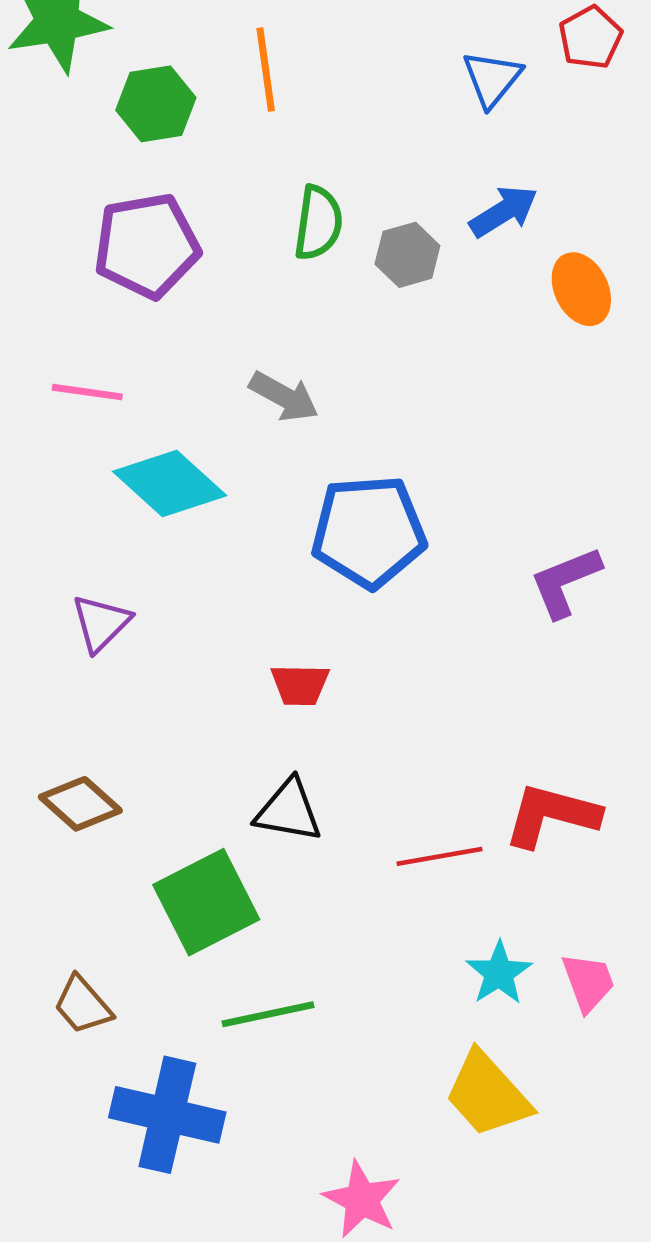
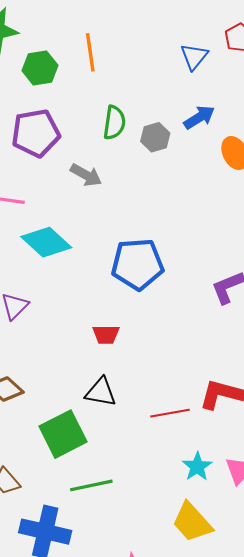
gray arrow: (284, 397) -> (86, 175), moved

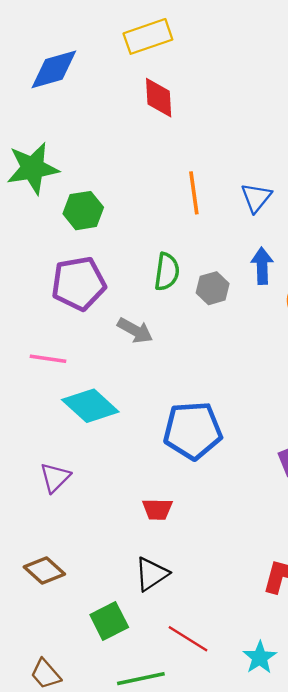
orange line: (90, 52) -> (194, 193), moved
blue arrow: (199, 117) -> (262, 266), turned -60
black triangle: (101, 392) -> (151, 574), turned -44
red line: (170, 413) -> (188, 639), moved, turned 42
green square: (63, 434) -> (109, 621), size x0.7

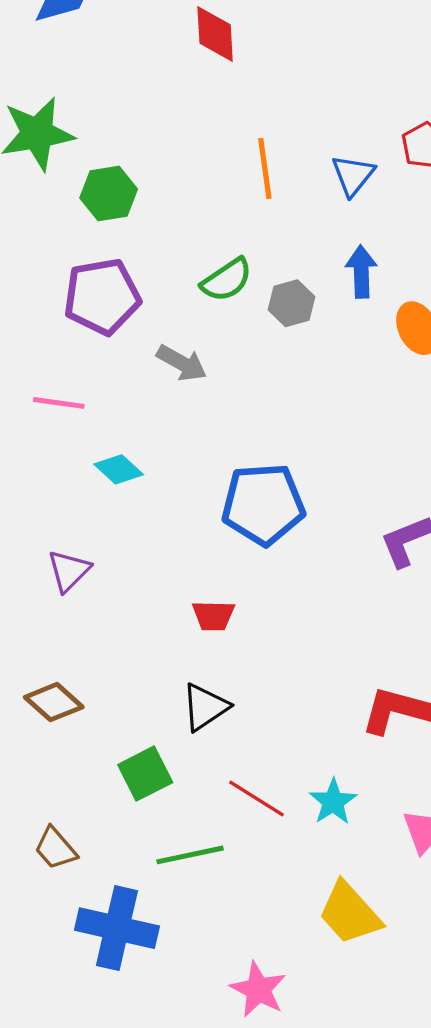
green semicircle: (167, 272) -> (227, 280), turned 48
cyan diamond: (90, 406) -> (119, 469), size x0.6
cyan star: (260, 657) -> (333, 802), moved

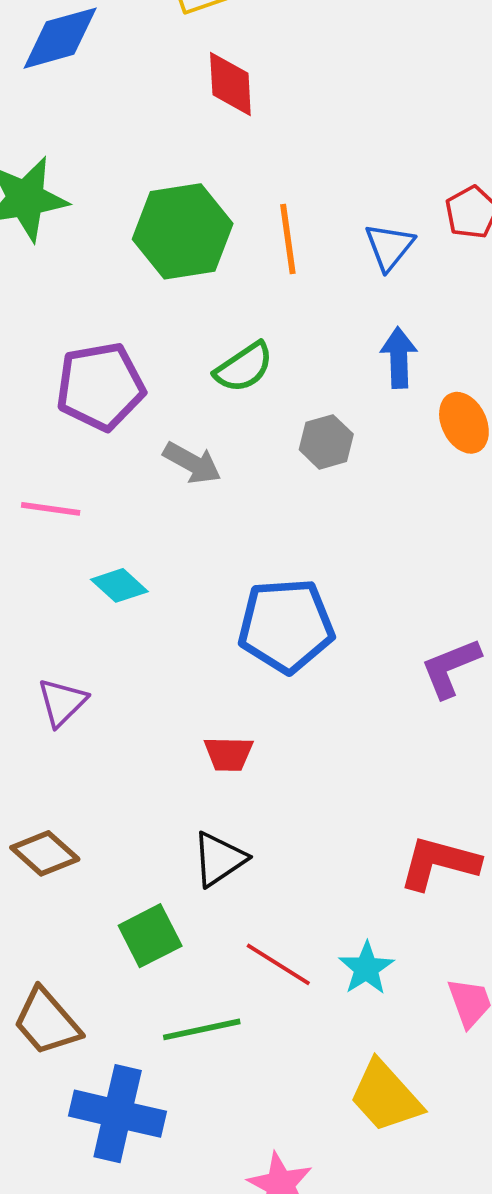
green hexagon: (109, 193) -> (183, 231), moved, size x1.5
gray hexagon: (291, 303) -> (326, 442), moved
brown trapezoid: (55, 848) -> (47, 1022), size x1.4

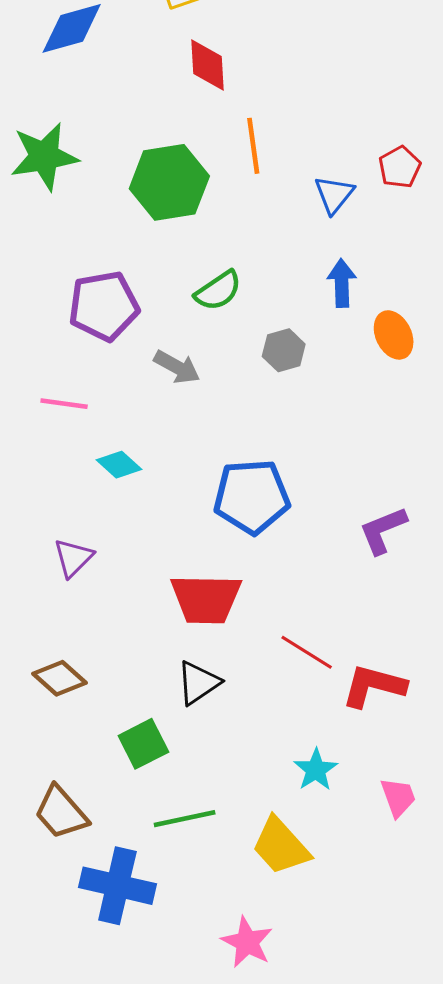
orange line: (288, 239) -> (253, 146), moved
red trapezoid: (229, 754) -> (206, 599), size x1.8
red line: (278, 964) -> (307, 652), moved
yellow trapezoid: (385, 1096) -> (281, 846), moved

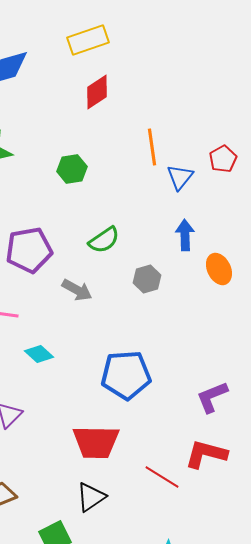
red diamond: (207, 65) -> (97, 92), turned 60
orange line: (253, 146) -> (152, 147), moved
green hexagon: (169, 182) -> (72, 169), size x0.6
red L-shape: (374, 686) -> (206, 454), moved

